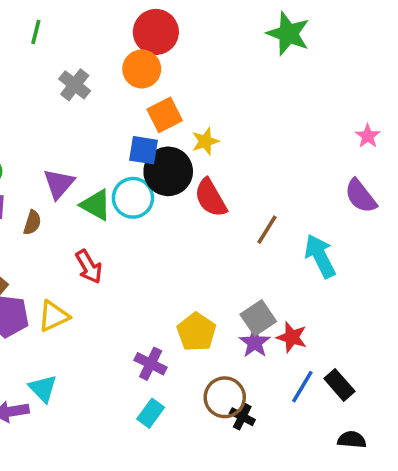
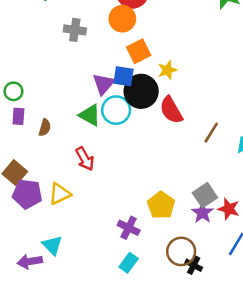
gray cross: (75, 85) -> (75, 30), turned -30
purple triangle: (59, 184) -> (104, 84), moved

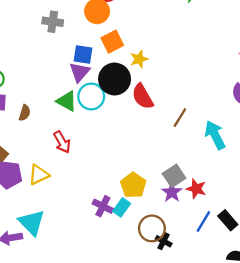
blue square: (124, 76) -> (83, 54), moved
cyan triangle: (52, 245) -> (32, 223), size x1.4
cyan rectangle: (129, 263) -> (122, 207), moved

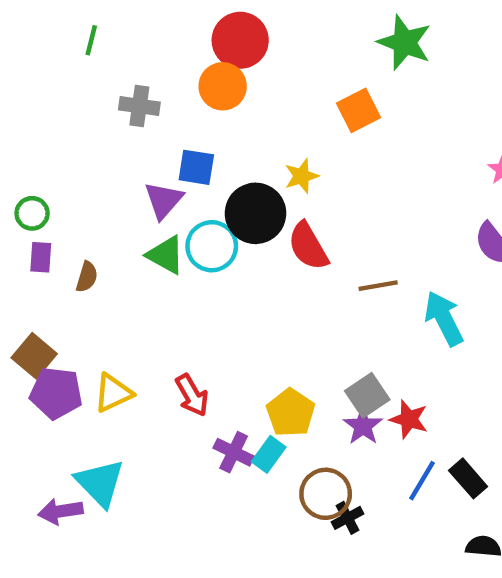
orange square: (112, 42) -> (358, 110), moved
purple triangle: (80, 72) -> (163, 200), moved
brown line: (180, 118) -> (378, 286), turned 48
red arrow: (62, 142) -> (192, 395), moved
black cross: (164, 241) -> (348, 518), turned 35

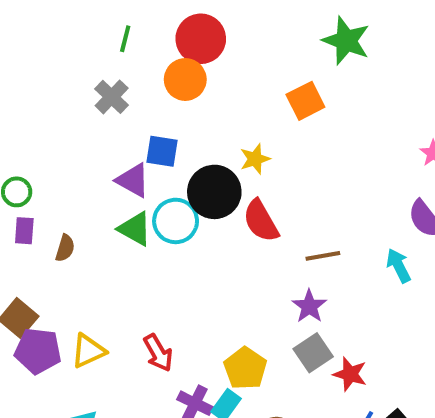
green line: (91, 40) -> (125, 39), moved
gray cross: (139, 106) -> (112, 97), turned 36
purple triangle: (163, 200) -> (133, 180), turned -42
cyan arrow: (444, 319) -> (398, 266), moved, size x0.7
purple star: (363, 426) -> (309, 306), moved

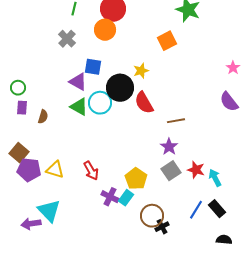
cyan arrow: (398, 266) -> (215, 178), moved
yellow triangle: (88, 351) -> (55, 170), turned 42
red star: (350, 374) -> (196, 170), moved

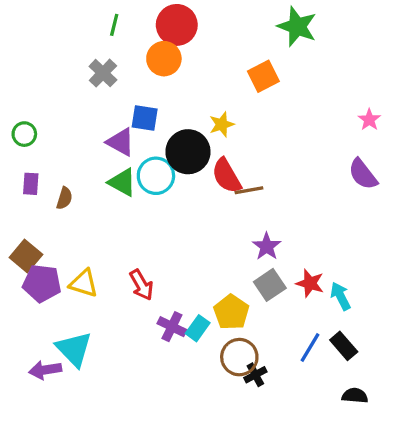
green circle: (18, 88) -> (24, 134), moved
brown line: (176, 121) -> (249, 190), moved
yellow pentagon: (136, 179) -> (231, 312), moved

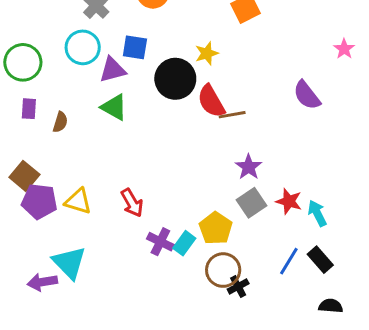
green circle: (24, 134) -> (23, 62), size x1.6
purple triangle: (121, 142) -> (113, 70), turned -44
purple semicircle: (363, 174) -> (307, 95), moved
cyan circle: (156, 176) -> (83, 47), moved

